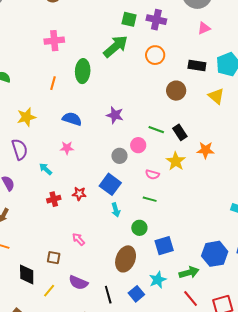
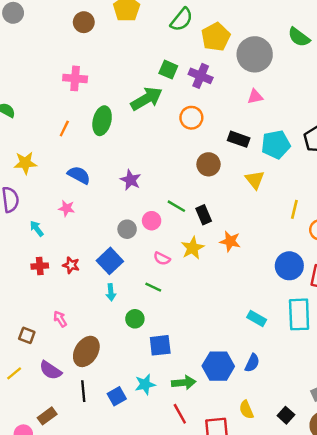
brown ellipse: (126, 259) -> (86, 351), moved

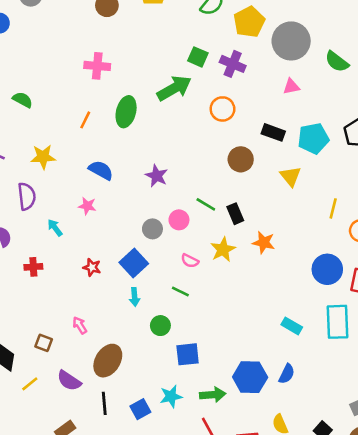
green semicircle: (299, 37) -> (337, 62), moved
red cross: (40, 266) -> (33, 267), moved

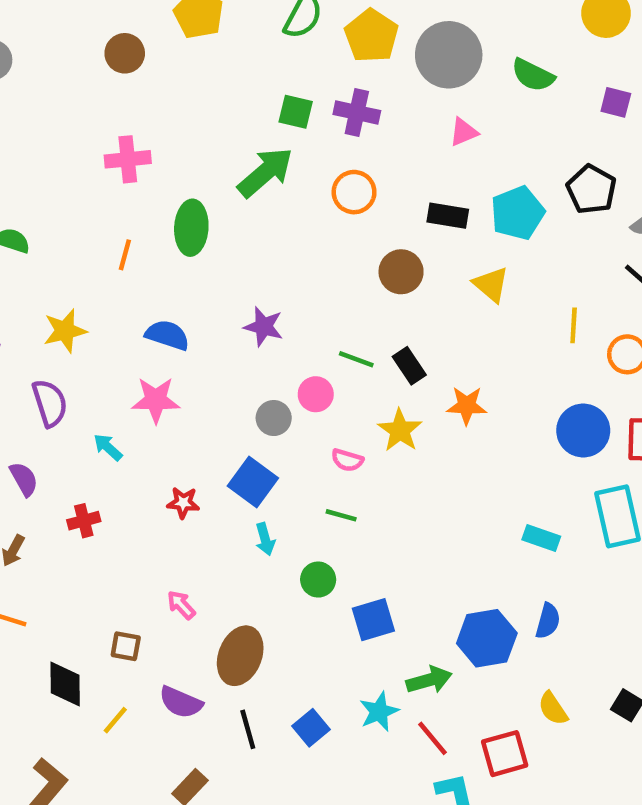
pink star: (87, 206) -> (156, 400), size x1.5
cyan star: (171, 396) -> (379, 712), moved

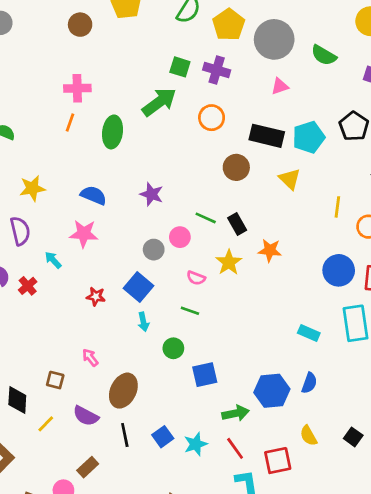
black rectangle: (448, 216) -> (267, 136), size x1.4
orange line: (125, 255) -> (70, 122), moved
red cross: (84, 521) -> (28, 286), moved, turned -30
cyan star: (379, 712) -> (196, 444), moved

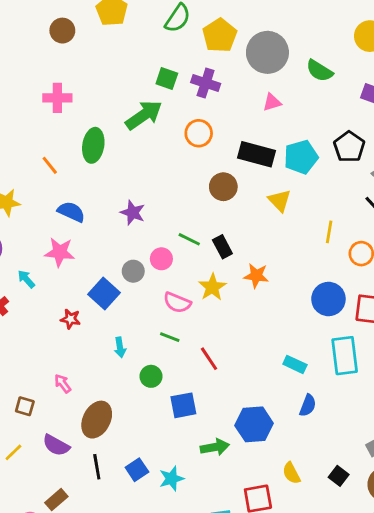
orange line: (70, 122) -> (50, 165), moved, turned -60
pink semicircle: (196, 278) -> (177, 303), size x1.4
blue square: (138, 287) -> (104, 294), moved
blue semicircle: (309, 383) -> (308, 405), moved
red line: (235, 448) -> (209, 359), moved

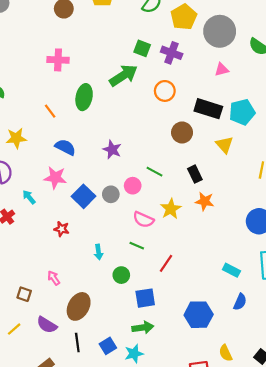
black rectangle: (222, 247) -> (195, 174), moved
blue square: (104, 294) -> (84, 196), moved
red line: (209, 359) -> (166, 263), turned 66
green arrow: (215, 447) -> (143, 328), moved

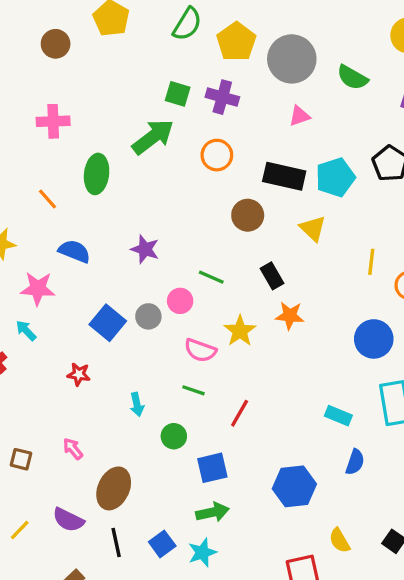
pink star: (55, 178) -> (38, 289), moved
brown square: (24, 294) -> (21, 459), moved

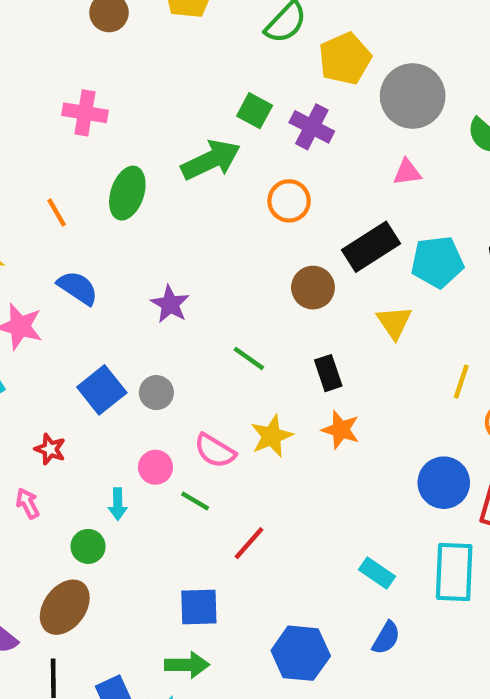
black rectangle: (284, 176) -> (371, 247), turned -57
pink circle: (180, 301) -> (155, 467), moved
green circle: (174, 436) -> (88, 546), moved
pink arrow: (73, 449) -> (28, 503), moved

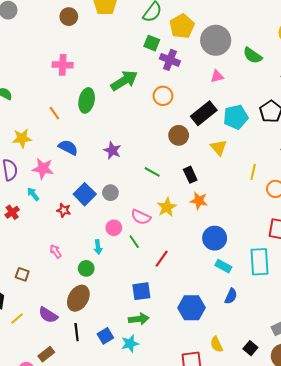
green square: (255, 111) -> (152, 43), moved
red star: (50, 449) -> (64, 210), moved
blue circle: (444, 483) -> (215, 238), moved
green line: (195, 501) -> (134, 242), turned 32

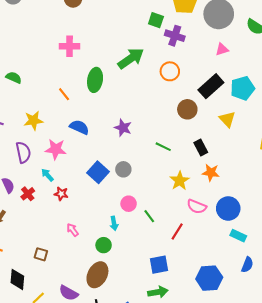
red star: (64, 210) -> (61, 194), moved
pink semicircle: (141, 217) -> (197, 206), moved

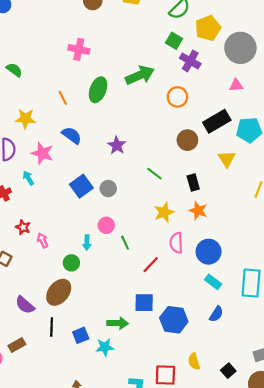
red star: (61, 194) -> (23, 227), moved
pink semicircle: (197, 206) -> (176, 243), turned 54
blue square: (159, 265) -> (144, 303), moved

